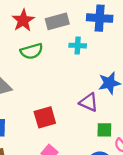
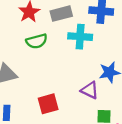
cyan cross: (78, 46) -> (80, 37), size x1.5

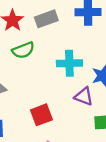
cyan cross: (80, 37) -> (69, 63), moved

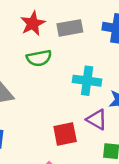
red square: (41, 115) -> (65, 134), moved

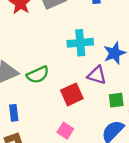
green semicircle: (39, 58) -> (38, 75), moved

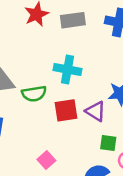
cyan cross: (80, 43) -> (67, 69), moved
red square: (72, 94) -> (66, 110), moved

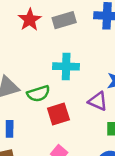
red square: (66, 110) -> (58, 114), moved

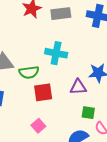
purple triangle: (98, 101) -> (78, 87), turned -36

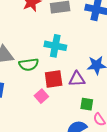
red square: (43, 92) -> (54, 79), moved
pink square: (38, 126) -> (41, 96), moved

